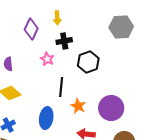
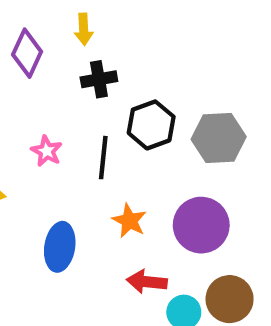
gray hexagon: (121, 27) -> (219, 138), moved
pink star: (47, 59) -> (47, 151), moved
black line: (61, 87) -> (103, 158), moved

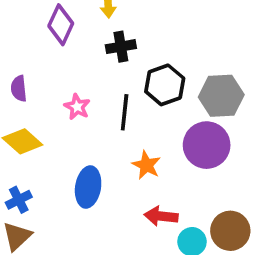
purple circle: (201, 225) -> (207, 145), moved

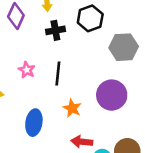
black hexagon: (165, 85) -> (90, 18), moved
gray hexagon: (221, 96) -> (124, 47), moved

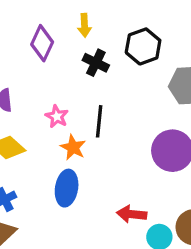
black cross: (55, 30) -> (96, 63), turned 36
orange star: (72, 108) -> (73, 147), moved

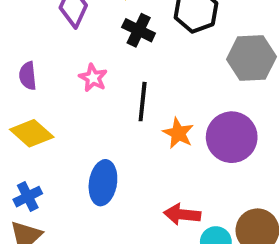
pink star: (57, 116) -> (93, 78), moved
orange star: (73, 147) -> (178, 133), moved

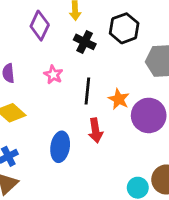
orange star: (178, 133) -> (119, 99), moved
red arrow: (182, 214) -> (96, 130), moved, turned -105

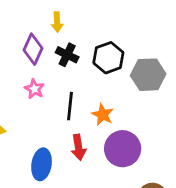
purple diamond: (40, 26) -> (33, 49), moved
black hexagon: (124, 28) -> (108, 58), moved
purple circle: (149, 115) -> (123, 149), moved

